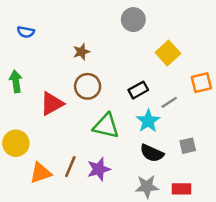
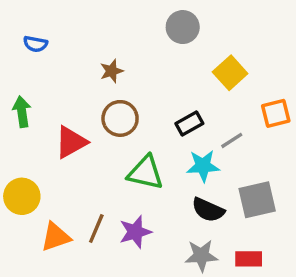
cyan star: (148, 121) -> (203, 166), turned 30
gray square: (188, 146) -> (257, 200), size x1.6

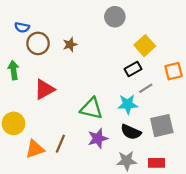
brown circle: (120, 118) -> (38, 43), moved
black rectangle: (189, 124) -> (133, 69), moved
purple star: (135, 232) -> (98, 138), moved

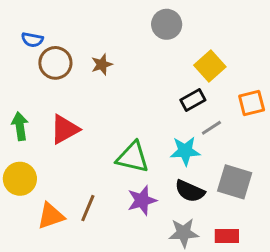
green arrow: (13, 70) -> (20, 126), moved
gray square: (162, 126) -> (235, 182), turned 30

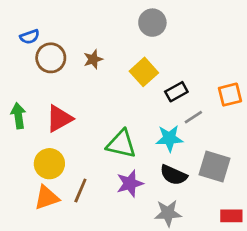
blue semicircle: (32, 40) -> (30, 37), turned -30
yellow square: (210, 66) -> (144, 72), moved
yellow circle: (20, 179) -> (49, 164), moved
red rectangle: (227, 236) -> (231, 216), moved

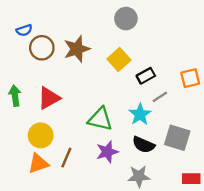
brown star: (93, 59) -> (77, 49), size x1.6
cyan star: (169, 138) -> (140, 114), turned -30

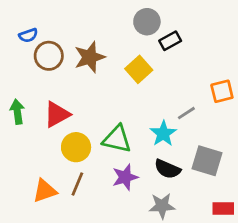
black rectangle: (146, 76) -> (170, 41), moved
yellow circle: (41, 135) -> (76, 147), moved

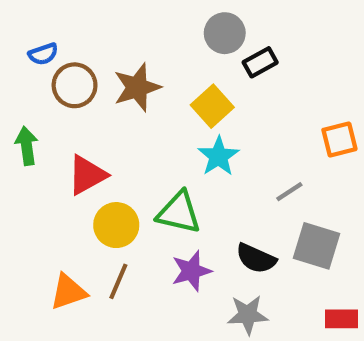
green arrow: (17, 112) -> (27, 146), moved
gray line: (186, 113) -> (289, 192), moved
cyan star: (163, 134) -> (218, 156), moved

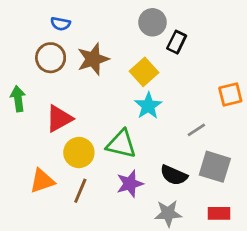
blue semicircle: (43, 54) -> (60, 24), moved, turned 30
black rectangle: (260, 62) -> (177, 42), turned -35
orange triangle: (68, 292) -> (42, 181), moved
red rectangle: (342, 319) -> (219, 213), moved

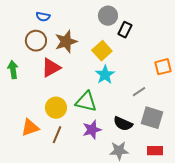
red triangle: (59, 119) -> (51, 68), moved

